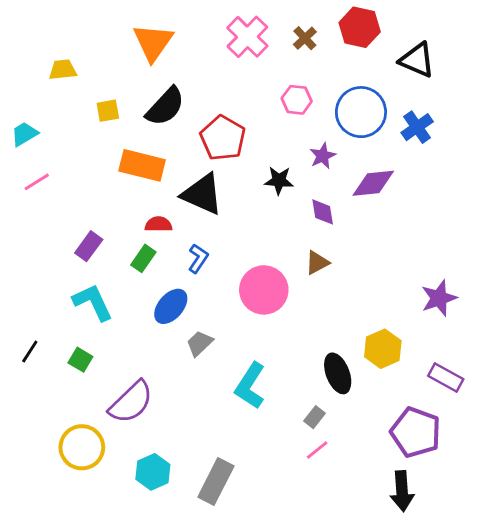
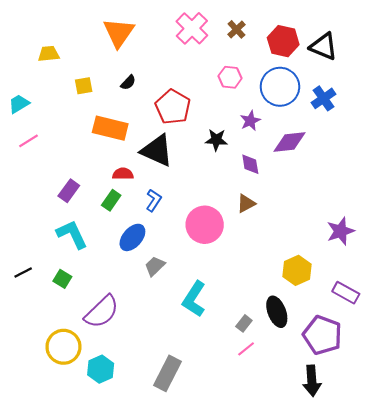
red hexagon: (360, 27) -> (283, 41), moved
black semicircle: (165, 107) -> (128, 83), size x0.5
black line: (30, 352) -> (23, 272), turned 30
black ellipse: (338, 373) -> (277, 312), moved
cyan hexagon: (153, 472) -> (101, 369), moved

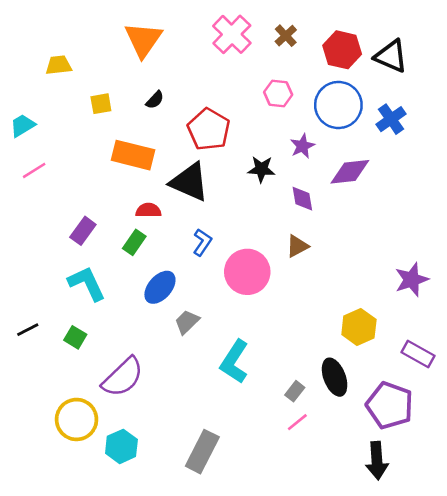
blue L-shape: (154, 200) -> (202, 242), moved

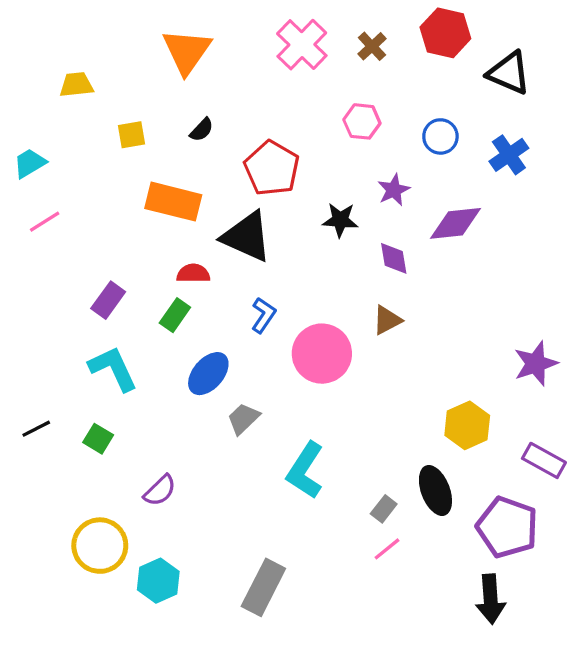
red hexagon: (342, 50) -> (445, 33), moved
blue circle: (338, 105) -> (440, 136), size x0.6
purple semicircle: (123, 377) -> (160, 490), size x0.6

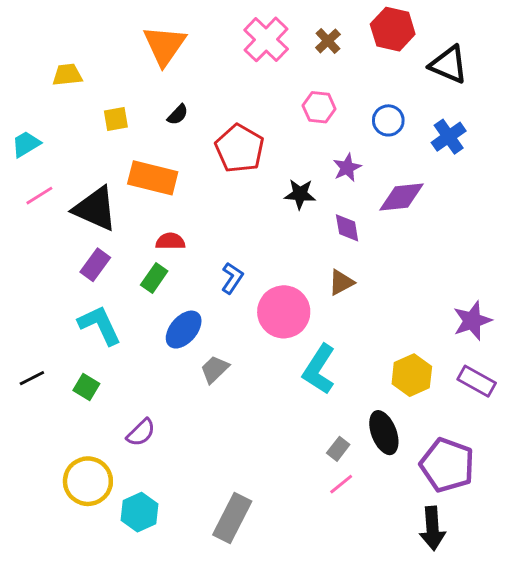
black triangle: (247, 237) -> (95, 209), moved
purple rectangle: (544, 460) -> (477, 381), moved
cyan L-shape: (305, 470) -> (319, 369), moved

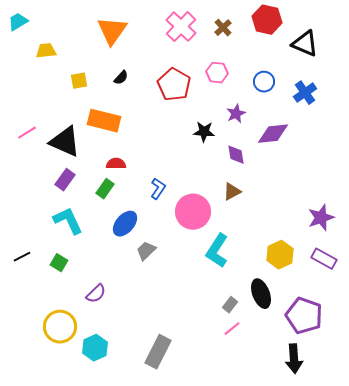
cyan trapezoid: (26, 144) -> (18, 22), moved
red pentagon: (240, 148) -> (174, 85), moved

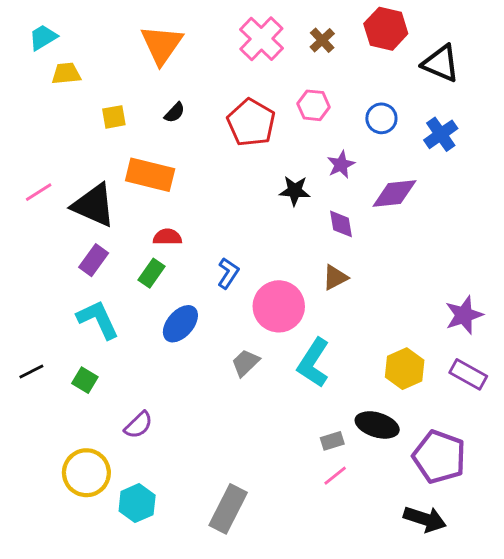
cyan trapezoid: (18, 22) -> (43, 37), moved
gray trapezoid: (146, 251) -> (245, 363), moved
black ellipse: (261, 294) -> (377, 425), turned -52
gray rectangle: (230, 305) -> (332, 441), turned 35
black arrow: (294, 359) -> (425, 519), turned -68

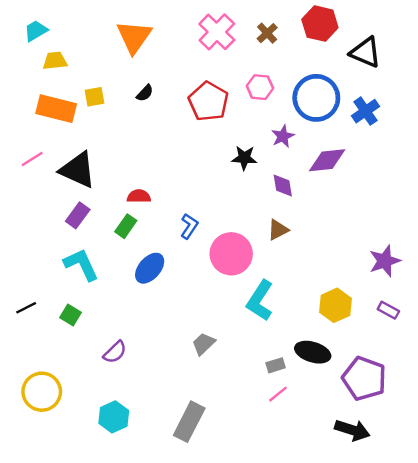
blue circle: (381, 118) -> (316, 98), size x1.8
orange rectangle: (150, 175) -> (56, 109), moved
gray trapezoid: (245, 363) -> (204, 344), moved
purple rectangle: (468, 374) -> (388, 310), size x0.7
yellow circle: (86, 473) -> (42, 392), moved

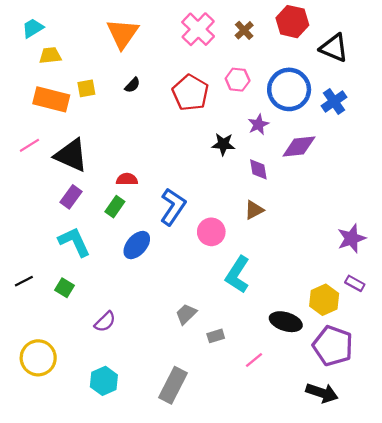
blue L-shape: (189, 226) -> (173, 207), size x1.6
pink circle: (231, 254) -> (211, 232), size x0.7
yellow hexagon: (336, 305) -> (324, 300), moved
gray rectangle: (276, 365) -> (216, 336), moved

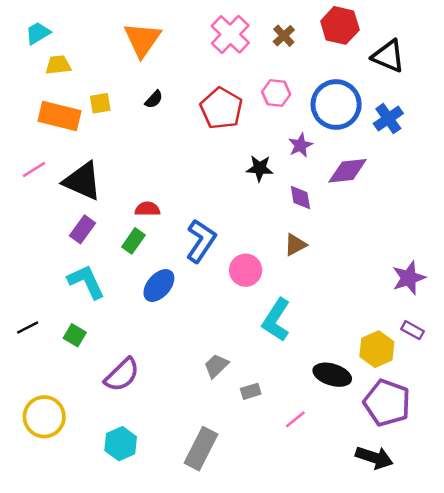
purple semicircle: (105, 322) -> (122, 375), size x1.4

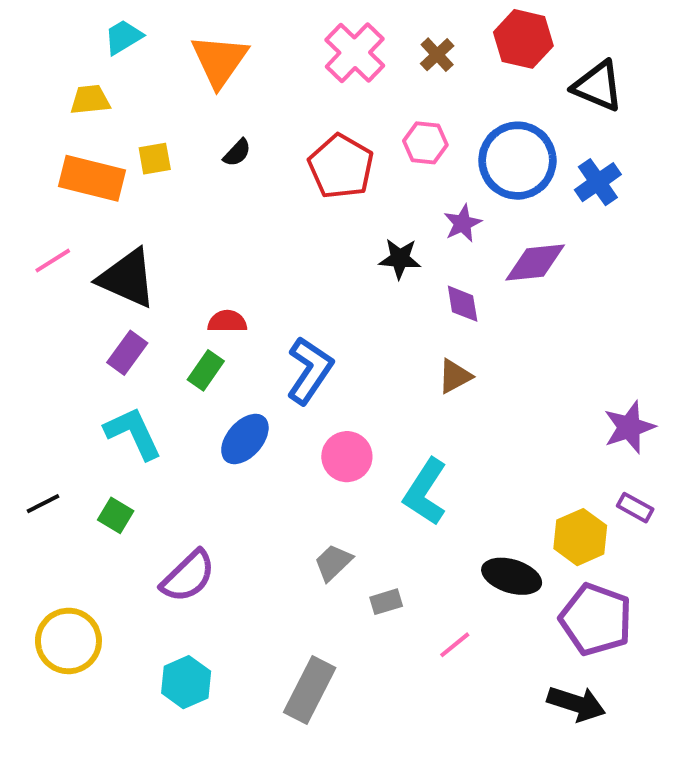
cyan trapezoid: (38, 33) -> (123, 37), moved
pink circle: (246, 270) -> (347, 457), moved

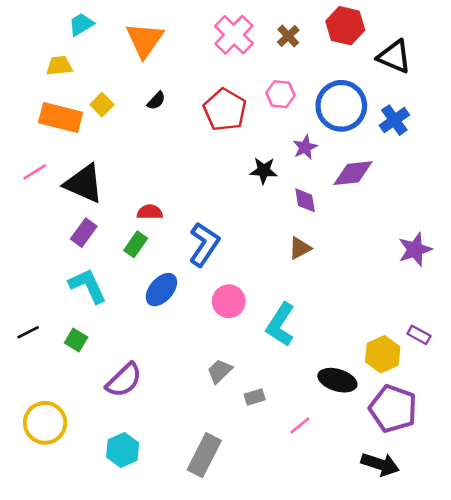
yellow square: (155, 159) -> (102, 105), turned -35
purple star: (629, 427) -> (415, 249), moved

